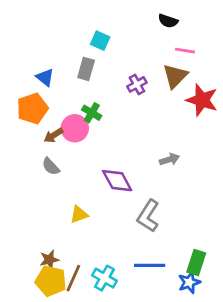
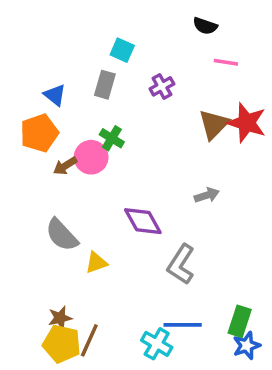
brown triangle: (175, 76) -> (214, 124), moved
purple cross: (137, 84) -> (162, 86), moved
gray semicircle: (51, 166) -> (62, 235), moved, size x1.5
cyan cross: (104, 278) -> (157, 344), moved
blue star: (189, 282) -> (247, 346), moved

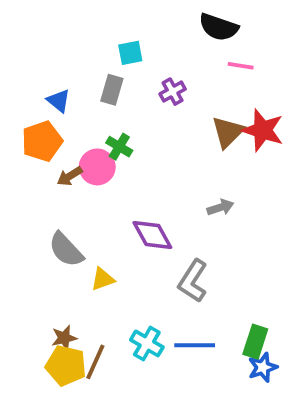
black semicircle: (205, 26) -> (219, 27), size x1.5
cyan square: (122, 50) -> (130, 53), turned -35
cyan cross: (157, 344) -> (147, 343), moved

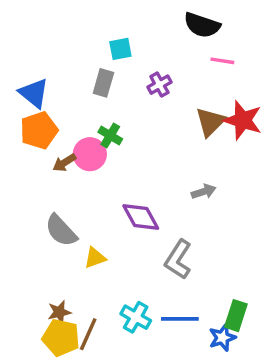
blue triangle: (59, 101) -> (34, 93), moved, size x1.4
blue star: (263, 367) -> (222, 338), moved

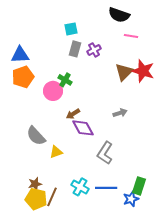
gray rectangle: (103, 83) -> (75, 49), moved
blue triangle: (34, 93) -> (20, 55), turned -42
brown arrow: (64, 163) -> (73, 114), moved

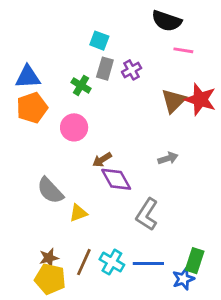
cyan square: (71, 29) -> (99, 41), turned 32
green cross: (65, 80) -> (81, 85), moved
brown line: (52, 197) -> (84, 262), moved

